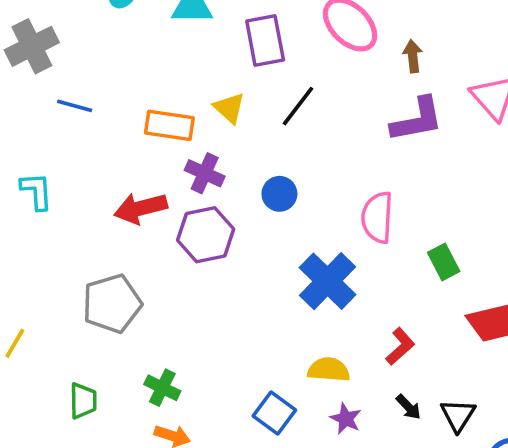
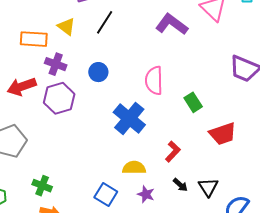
purple L-shape: (417, 120) -> (172, 24), turned -128

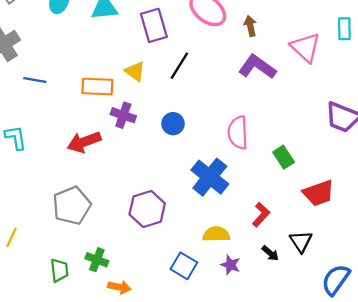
purple hexagon: (59, 98) -> (147, 209), moved
green cross: (42, 186) -> (97, 260), moved
black triangle: (208, 187) -> (301, 241), moved

